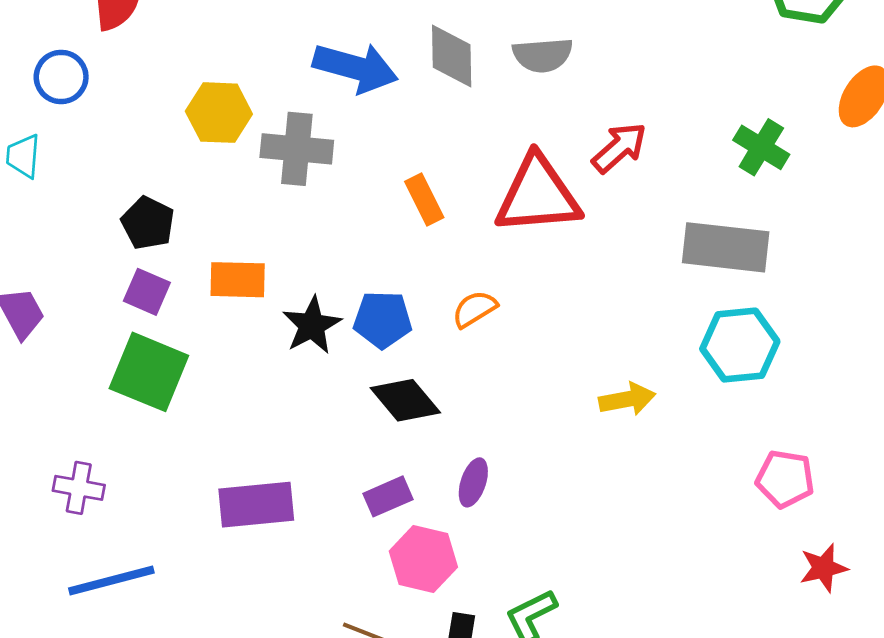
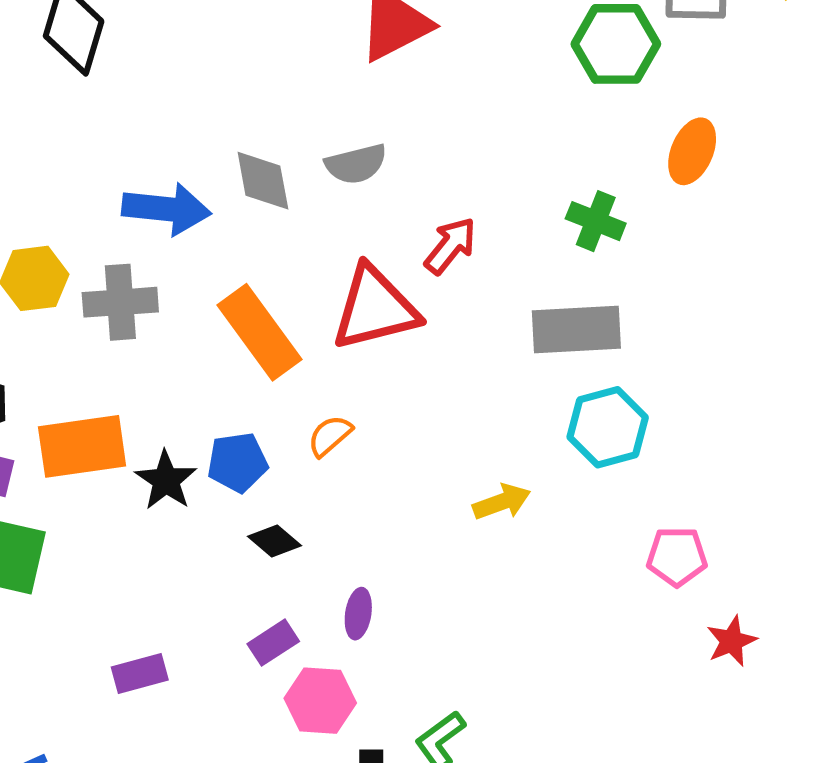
orange rectangle: (424, 200) -> (260, 332), size x1.8
orange rectangle: (238, 280) -> (82, 446), size x1.5
black diamond: (405, 400) -> (275, 541), size x0.7
purple rectangle: (256, 505) -> (140, 674), size x0.7

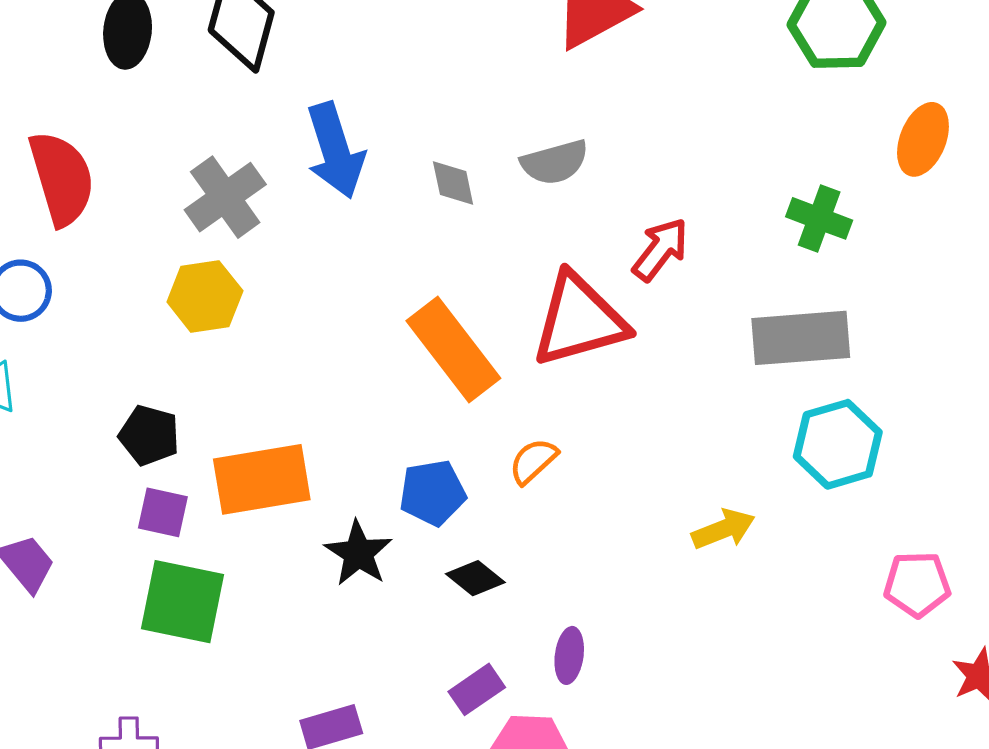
gray diamond: (263, 181) -> (453, 183), size x0.7
blue arrow: (166, 209) -> (335, 150), moved, turned 68
gray cross: (120, 302) -> (225, 197), moved, turned -30
black star: (166, 480) -> (358, 553), moved

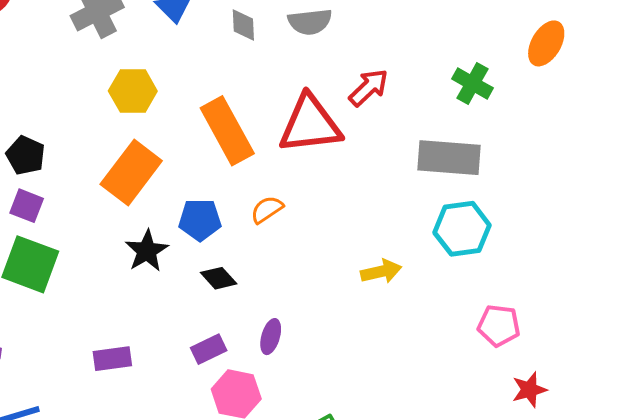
yellow hexagon: (205, 296) -> (133, 91), moved
orange rectangle: (262, 479) -> (131, 172), moved, turned -52

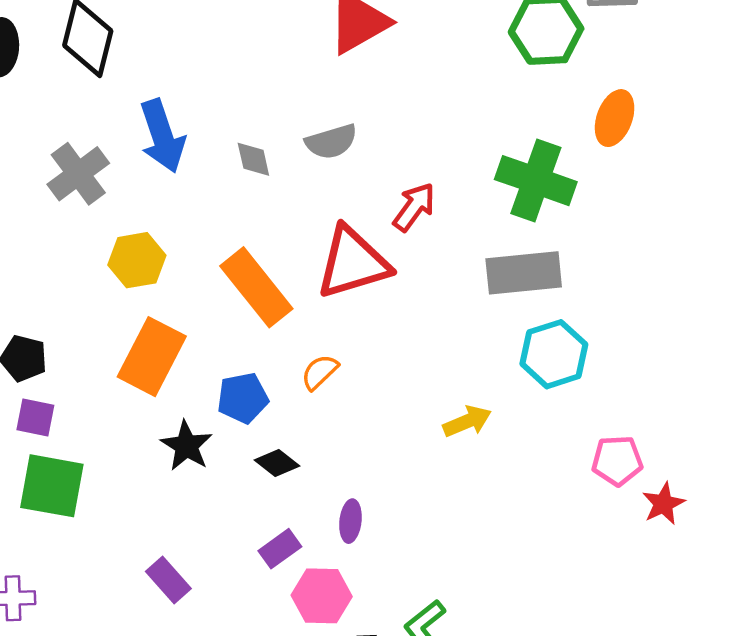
green cross: (472, 83) -> (536, 181), size x1.6
purple rectangle: (112, 359) -> (168, 580), turned 66
red star: (529, 390) -> (663, 504), moved

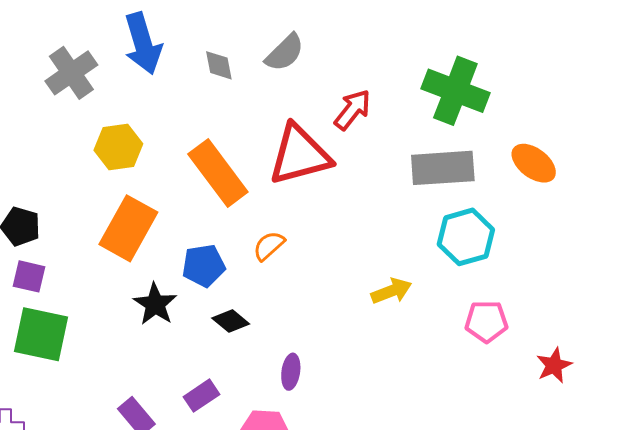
orange ellipse: (615, 118) -> (534, 163), moved, turned -75
gray semicircle: (331, 142) -> (285, 53), turned -30
pink pentagon: (617, 461) -> (486, 321), moved
purple rectangle: (280, 549) -> (202, 396), moved

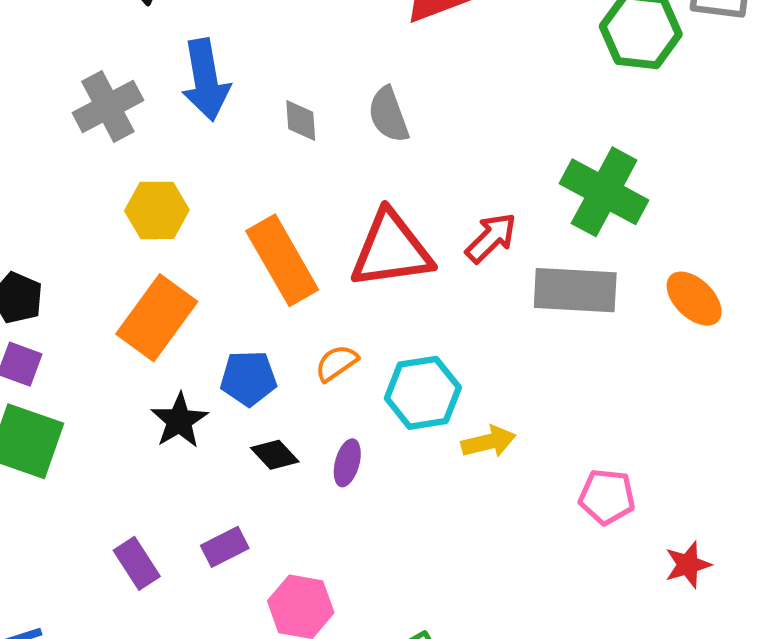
gray semicircle: (285, 53) -> (388, 115), turned 108
red arrow: (353, 110) -> (491, 238), moved
cyan hexagon: (466, 237) -> (423, 393), moved
purple ellipse: (291, 372) -> (347, 463), moved

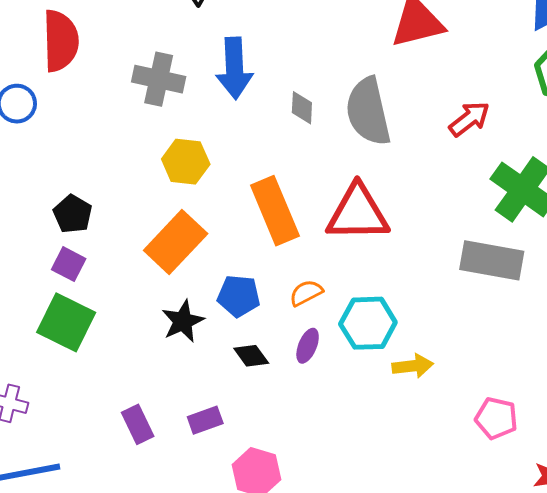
gray cross: (108, 107) -> (159, 79), turned 33
gray semicircle: (388, 115) -> (368, 111), size x1.6
red arrow: (491, 238) -> (469, 119), moved
purple ellipse: (347, 463) -> (308, 346), moved

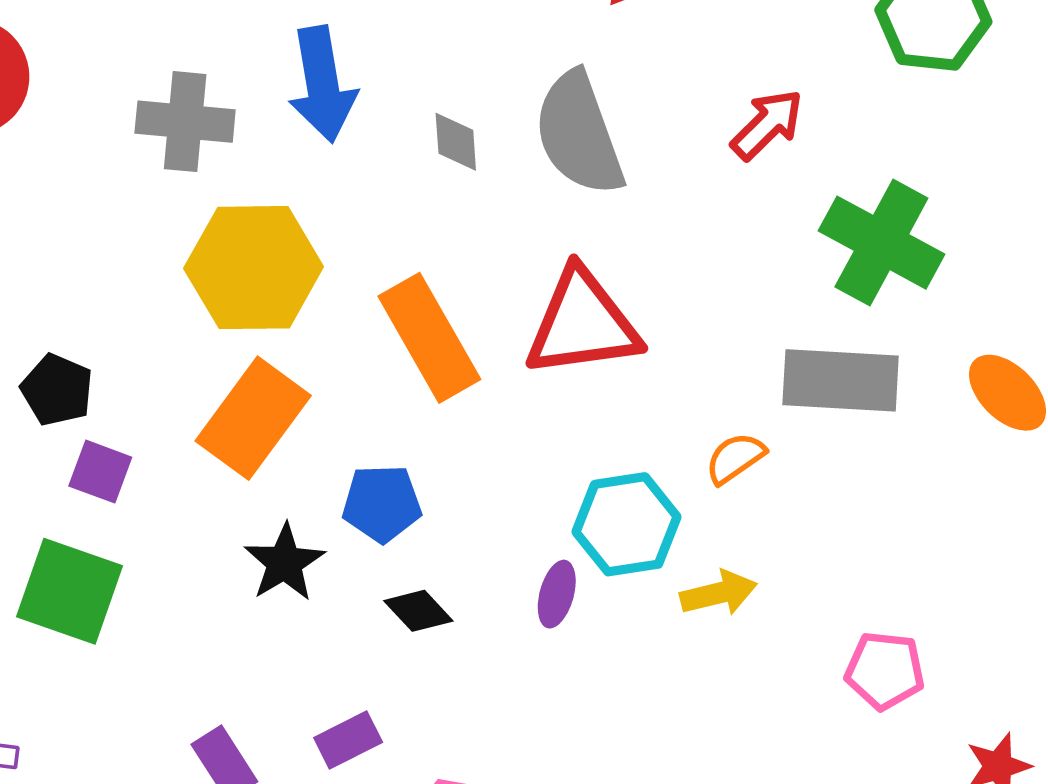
yellow hexagon: (186, 162) -> (254, 268), size x1.5
purple square: (69, 264) -> (100, 472), moved
orange semicircle: (306, 293) -> (735, 458), moved
purple ellipse: (308, 346) -> (557, 594), moved

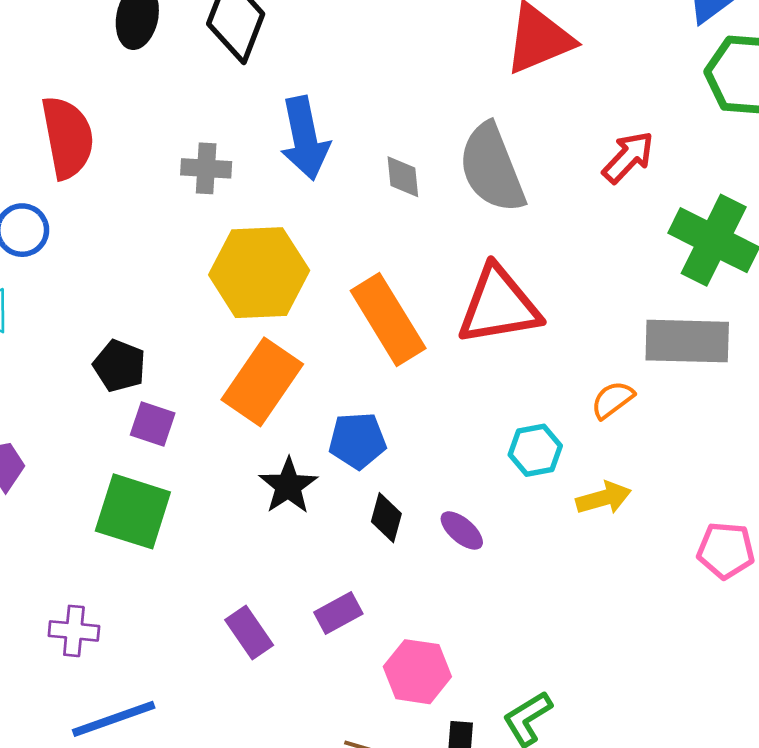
gray cross: (185, 122) -> (206, 168), size x0.7
cyan hexagon: (626, 524) -> (535, 450), size x0.7
purple ellipse: (557, 594) -> (462, 530), moved, turned -63
black diamond: (418, 611) -> (386, 518), turned 60

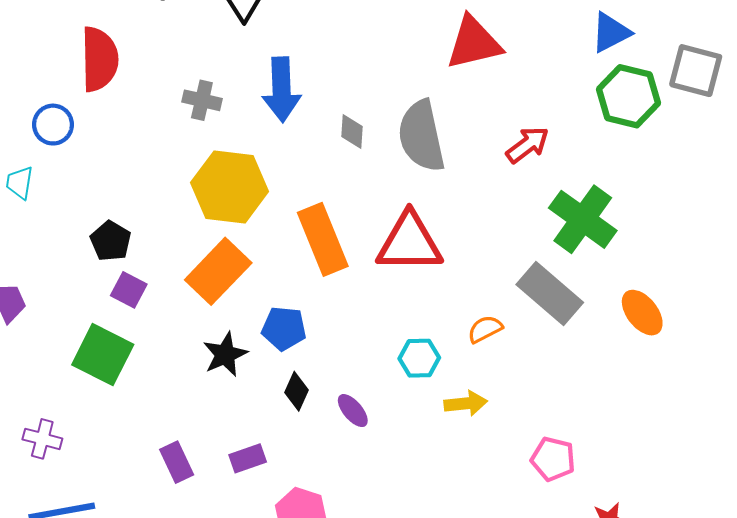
gray rectangle: (687, 341) -> (550, 293), turned 30

